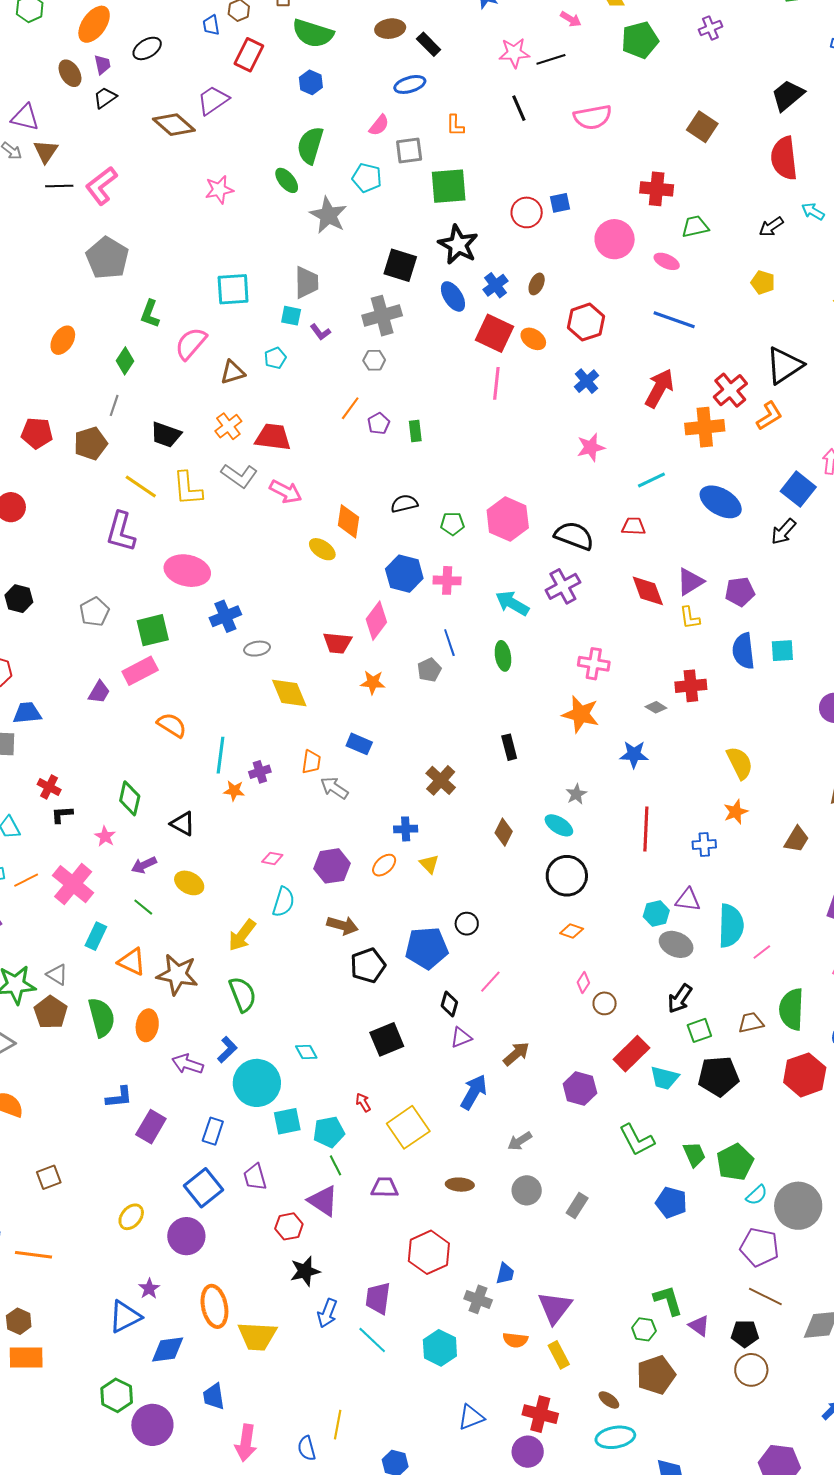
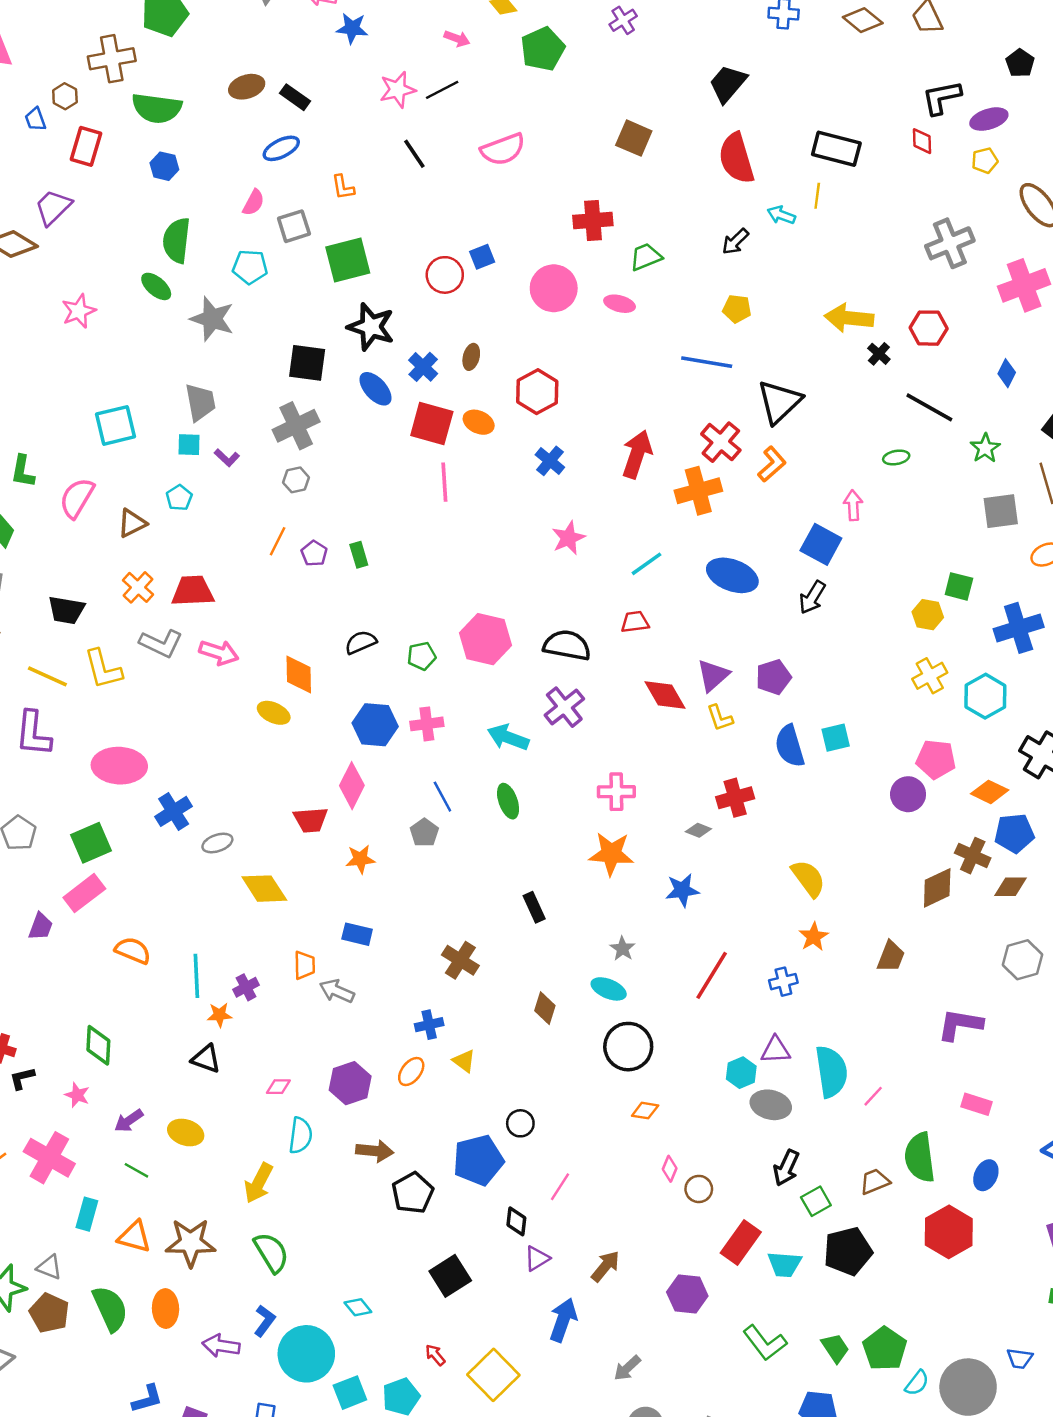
blue line: (674, 320) -> (707, 362), moved
black triangle: (183, 824) -> (206, 1059), moved
red line: (646, 829) -> (712, 975), turned 39

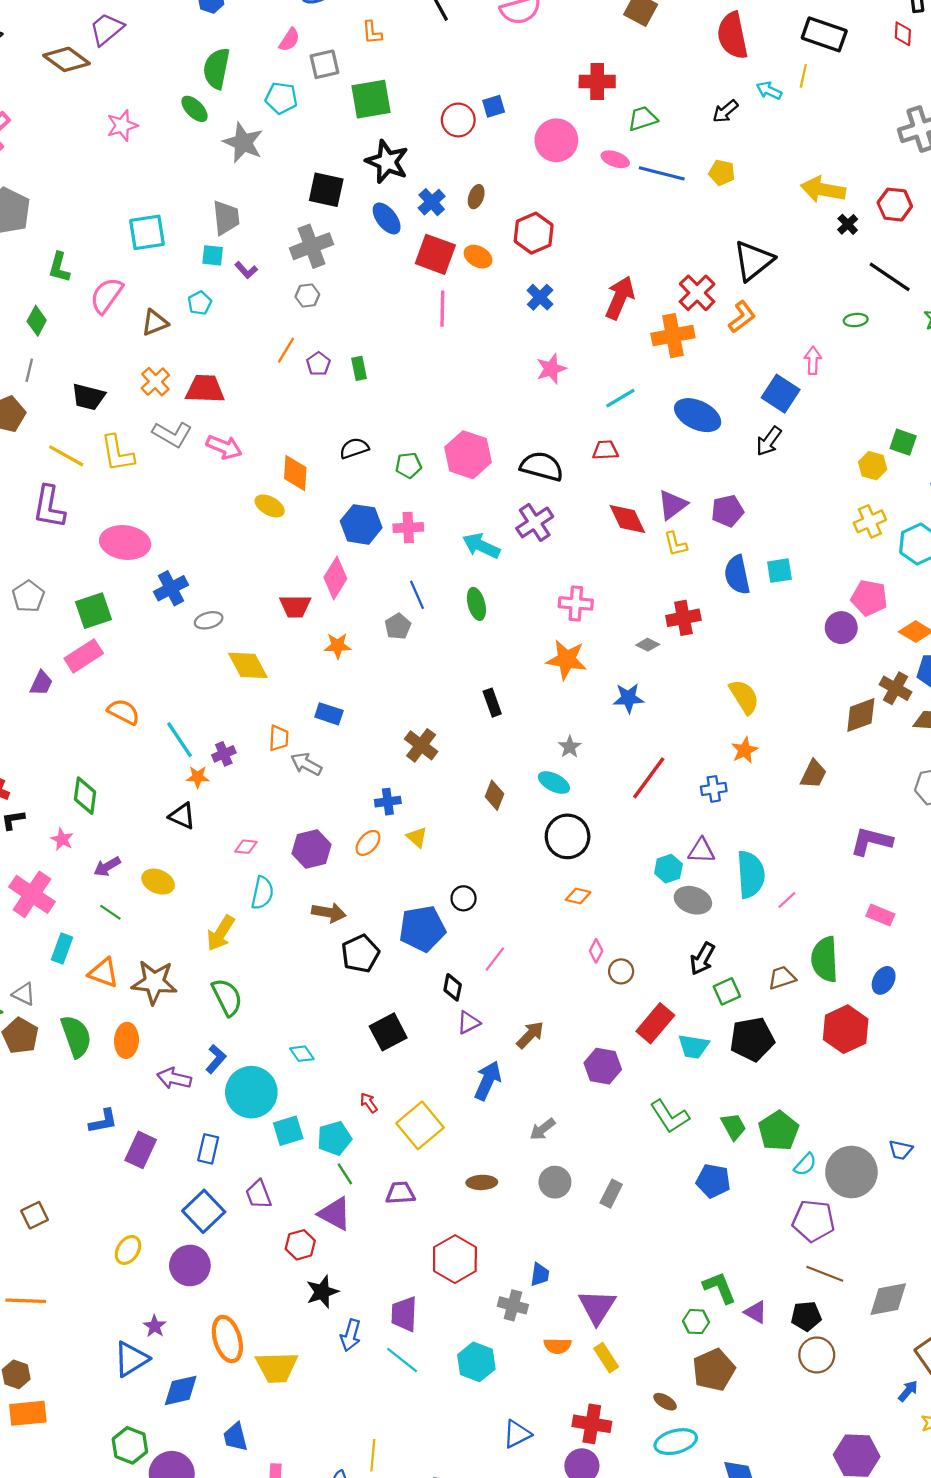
blue line: (707, 362) -> (662, 173), moved
cyan line: (196, 976) -> (179, 740), turned -36

